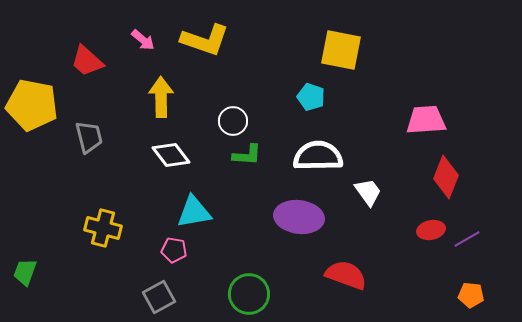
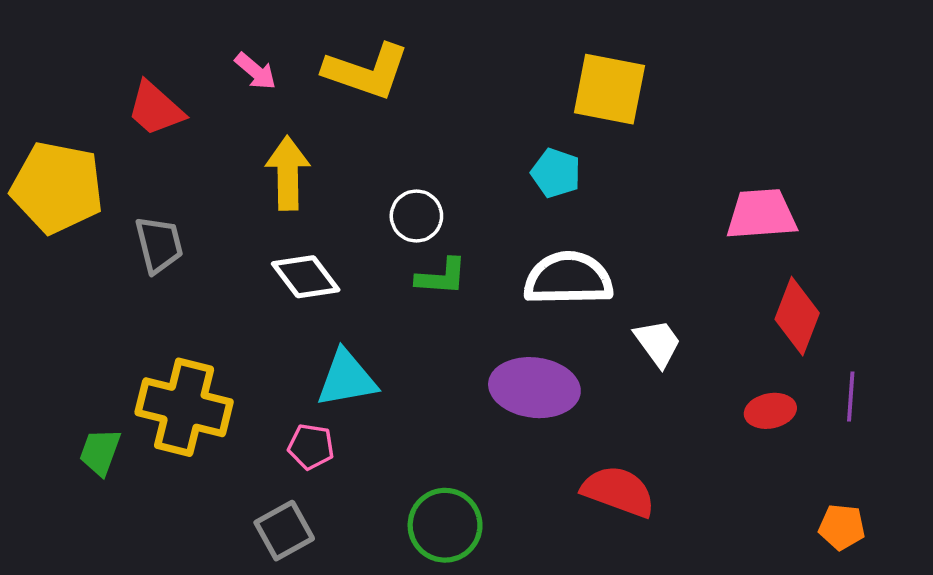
yellow cross: (103, 228) -> (184, 407), size x1.4
purple line: (467, 239) -> (851, 397), moved, turned -56
green trapezoid: (25, 272) -> (100, 452), moved

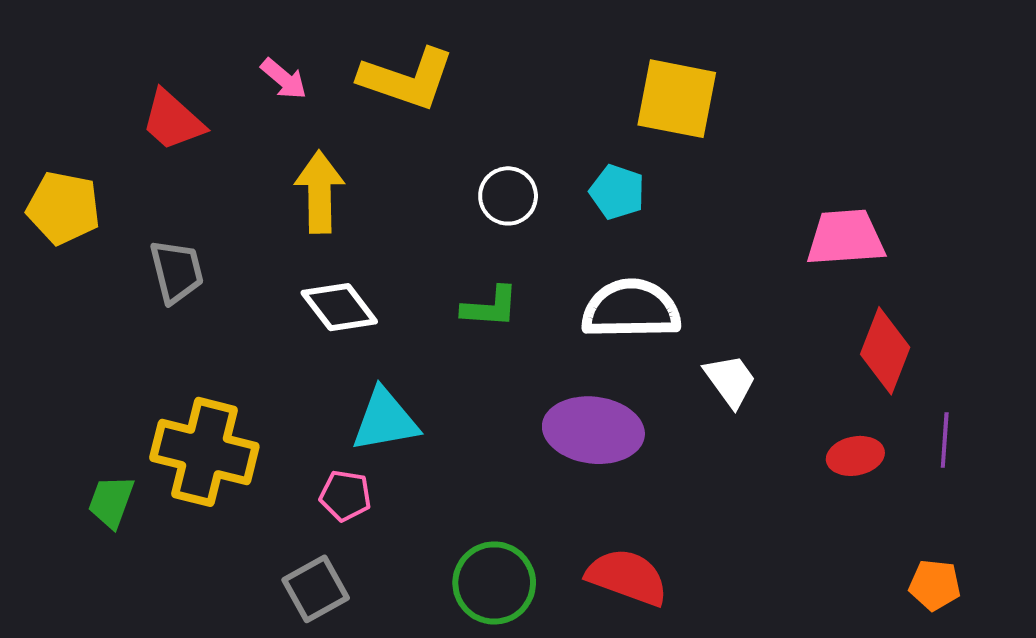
yellow pentagon: (57, 187) -> (64, 208), size x0.7
white circle: (416, 216) -> (508, 196), moved
red semicircle: (618, 491) -> (627, 577), moved

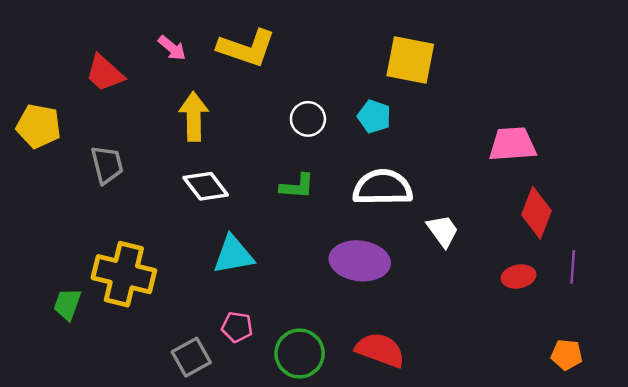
pink pentagon: (345, 496) -> (237, 327), moved

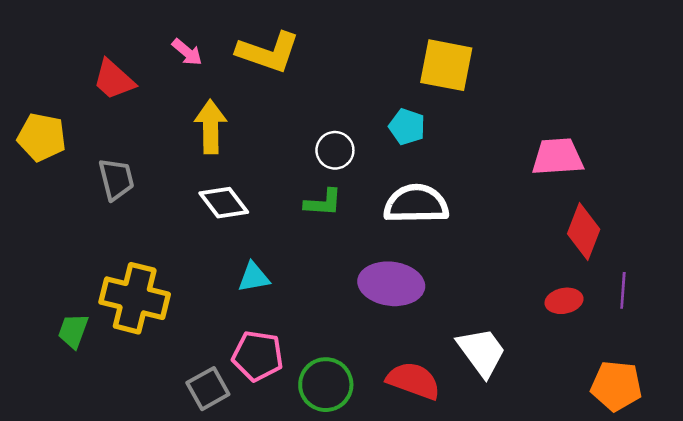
white circle: (308, 119) -> (335, 150), moved
white trapezoid: (443, 231) -> (482, 352), moved, size x1.4
cyan triangle: (233, 255) -> (254, 277), size x0.7
pink pentagon: (237, 327) -> (258, 356), size x1.5
orange pentagon: (567, 355) -> (616, 386), size x1.5

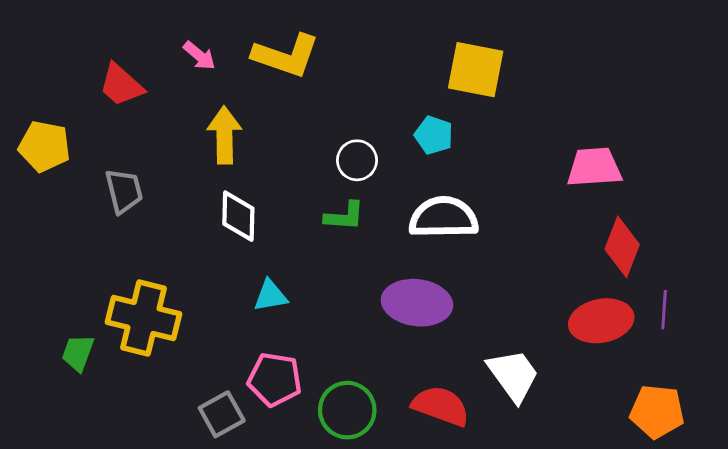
white diamond: (224, 203) -> (238, 216), turned 39
red ellipse: (564, 301) -> (601, 321), size x1.6

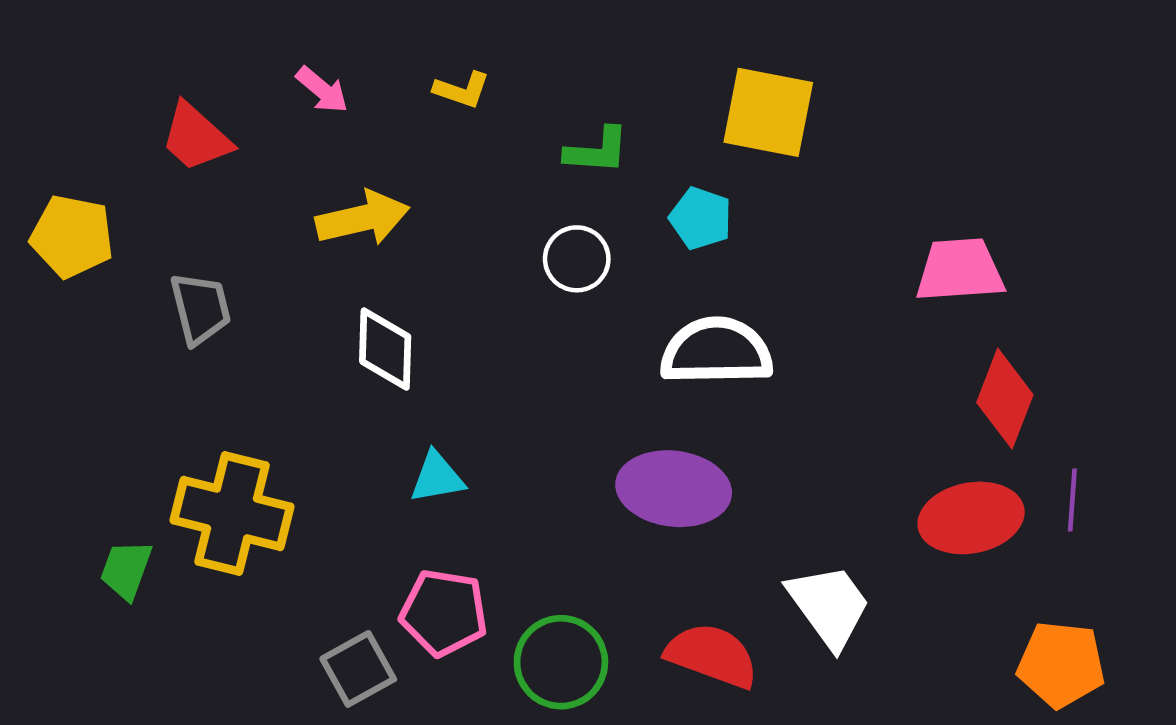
yellow L-shape: (286, 56) -> (462, 90), size x0.5
yellow arrow: (224, 135) -> (363, 218), turned 78
green L-shape: (344, 216) -> (597, 151), moved

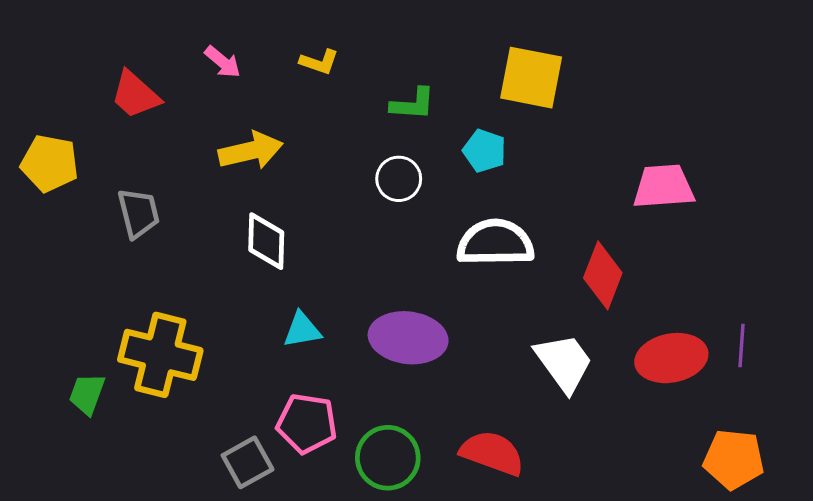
red diamond: (1005, 399) -> (603, 275), moved
purple ellipse: (674, 489) -> (408, 338), moved
white trapezoid: (829, 606) -> (564, 363), moved

